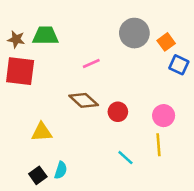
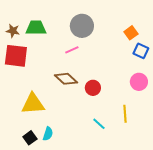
gray circle: (134, 33) -> (82, 26), moved
pink circle: (164, 116) -> (139, 82), moved
yellow triangle: (42, 132) -> (33, 104), size x1.4

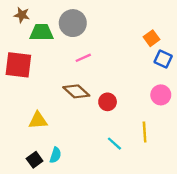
gray circle: (82, 26) -> (73, 23), moved
brown star: (13, 31) -> (22, 15), moved
yellow triangle: (33, 104) -> (38, 120), size x0.7

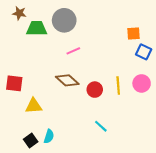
orange square: (152, 38) -> (133, 34), turned 32
red square: (18, 65) -> (14, 83), moved, size x0.7
yellow line: (145, 132) -> (118, 85), moved

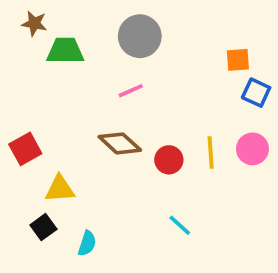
gray circle: (64, 20) -> (140, 36), moved
red square: (14, 83) -> (25, 149), turned -36
black square: (31, 140) -> (43, 227), moved

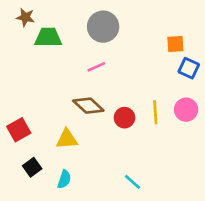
red square: (25, 149) -> (19, 130), moved
yellow triangle: (60, 189) -> (67, 139), moved
cyan line: (180, 225) -> (133, 182), moved

